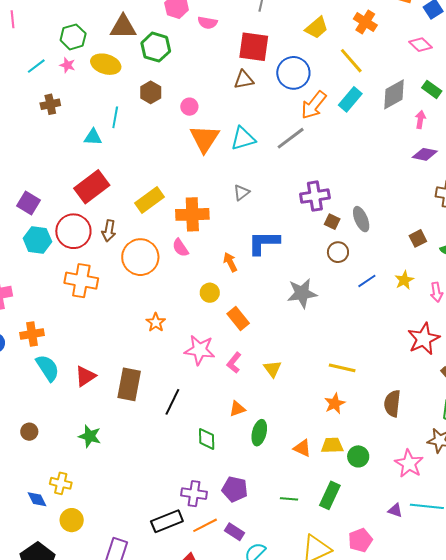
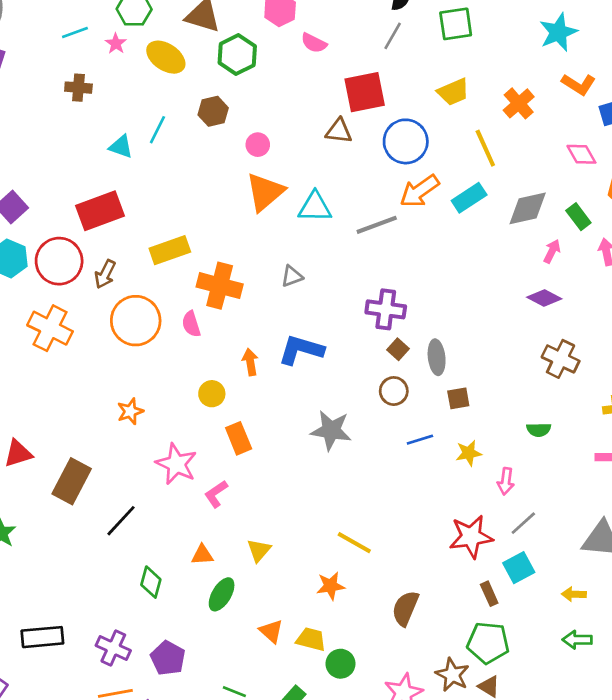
red square: (254, 47) -> (365, 92), turned -36
brown square: (418, 238) -> (458, 398), moved
yellow triangle: (272, 369) -> (259, 550), moved
black rectangle: (167, 521) -> (42, 637), moved

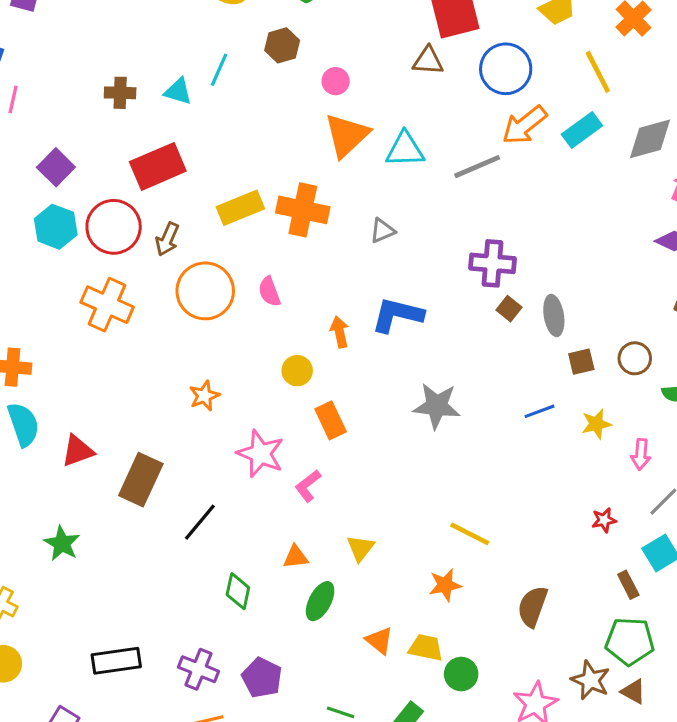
brown cross: (78, 88) -> (120, 93), moved
orange cross: (220, 286) -> (303, 210), moved
brown circle: (394, 391) -> (635, 358), moved
red star: (471, 537) -> (604, 520), size x0.5

